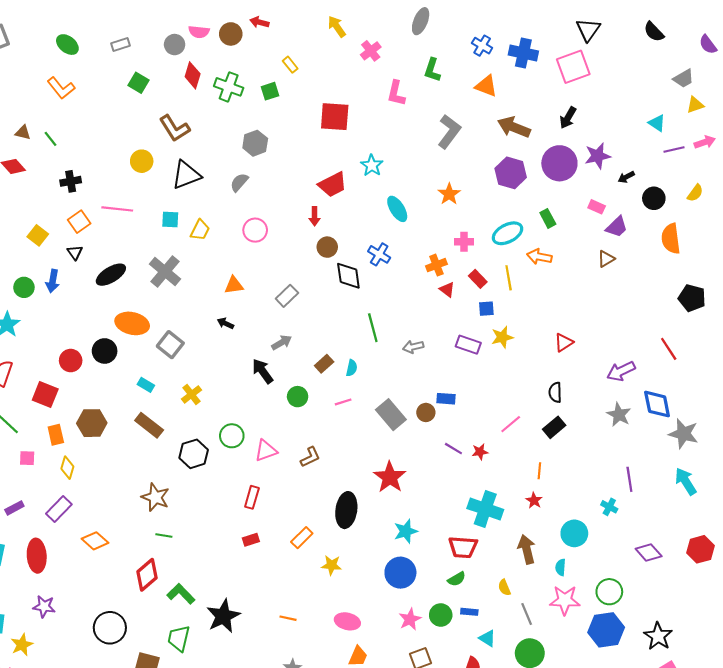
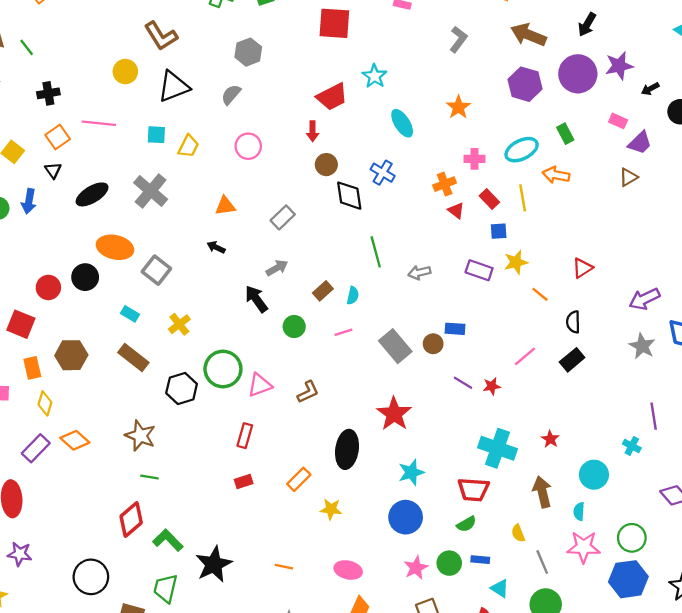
gray L-shape: (449, 131) -> (458, 39), size x0.7
green circle: (232, 436) -> (223, 369), size x1.4
orange line: (539, 471) -> (540, 294), moved, turned -56
orange diamond: (95, 541) -> (75, 440), moved

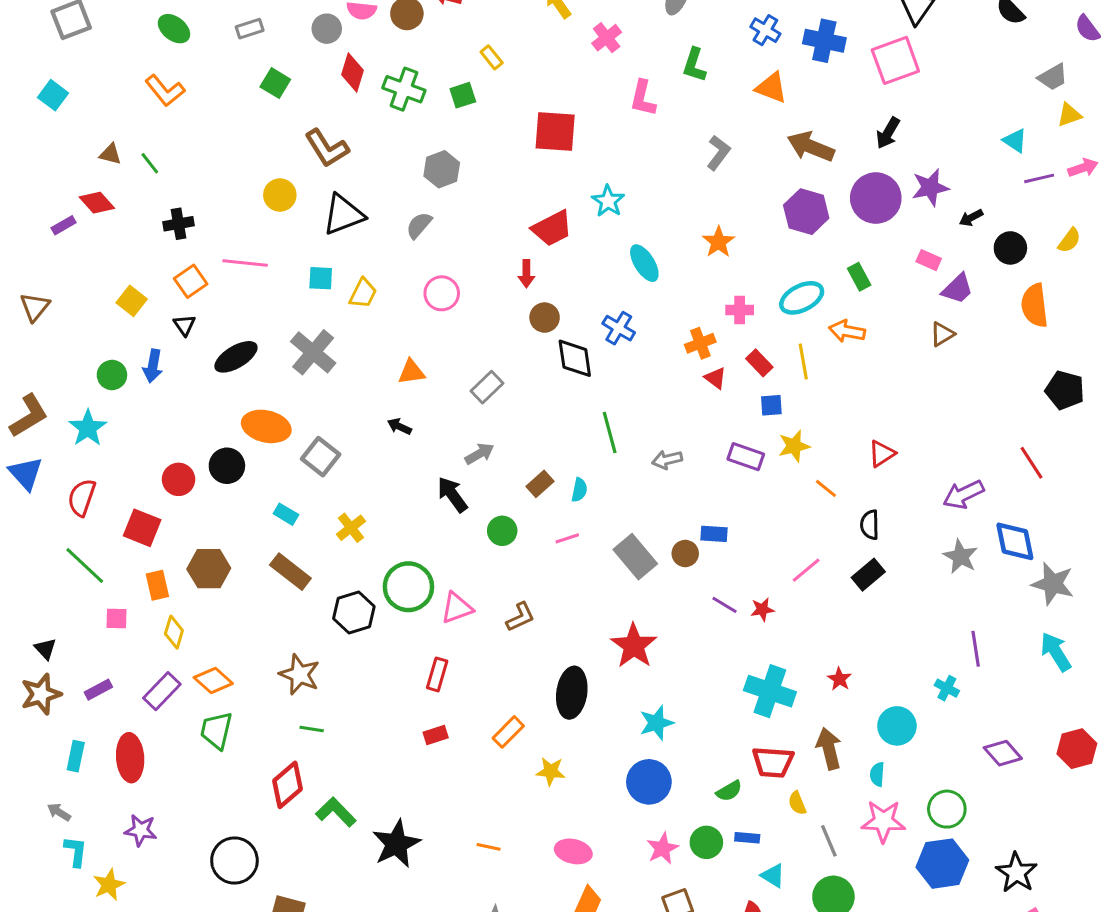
red trapezoid: (473, 490) -> (773, 762), moved
green trapezoid: (166, 588) -> (216, 730), moved

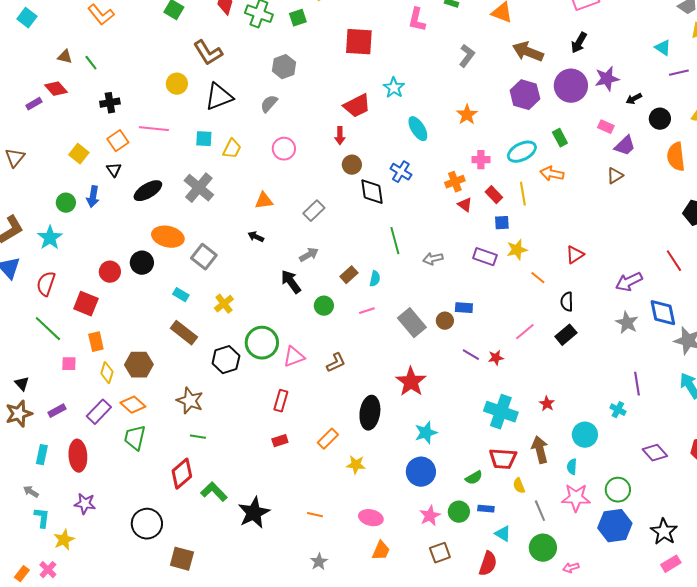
brown hexagon: (209, 569) -> (139, 365), moved

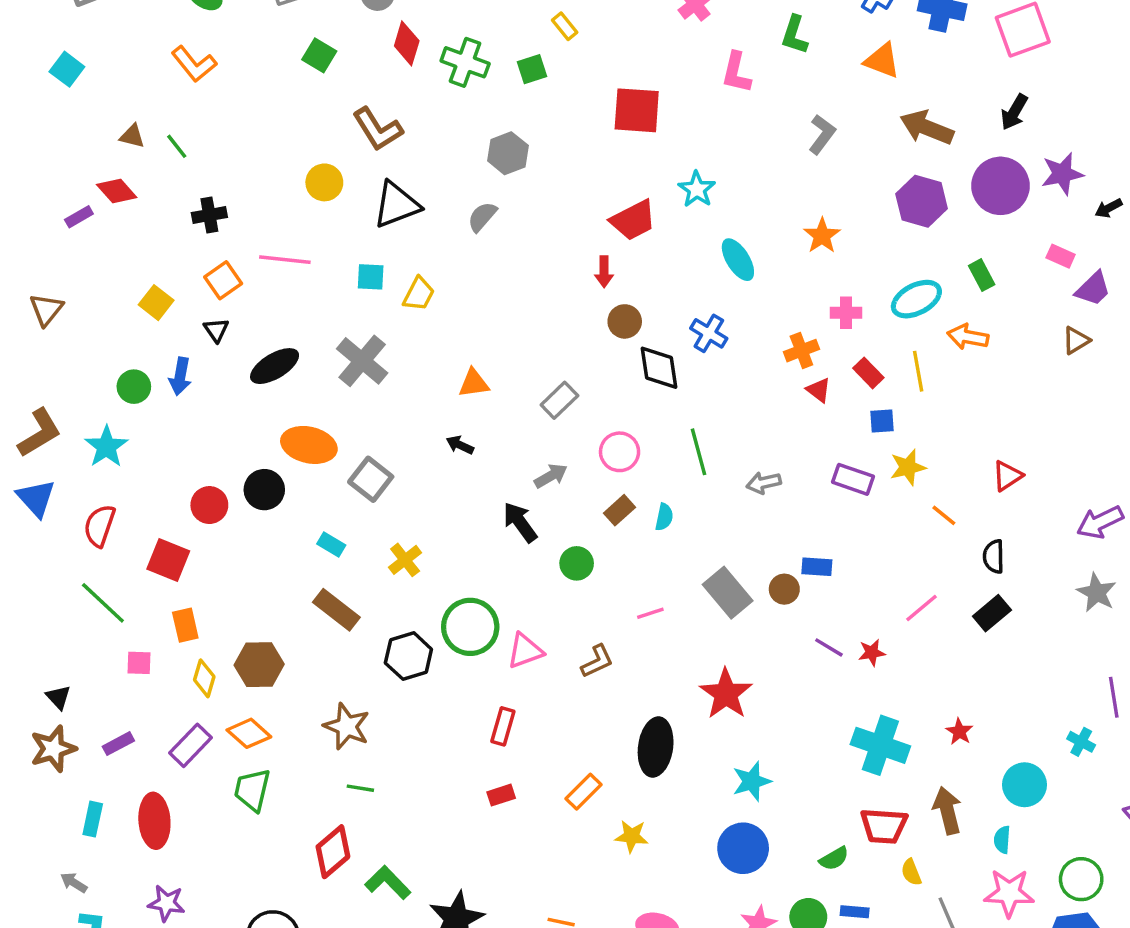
pink circle: (284, 149) -> (620, 452), moved
pink line: (367, 311) -> (650, 613), moved

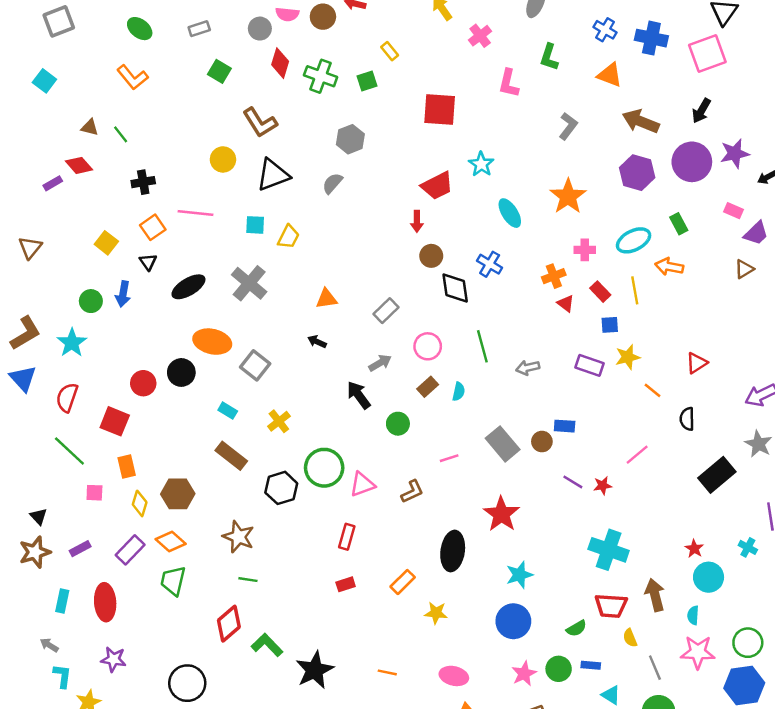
orange star: (822, 236) -> (568, 196), size x1.4
black rectangle: (992, 613) -> (717, 475), moved, size x1.4
red star: (959, 732) -> (694, 549), moved

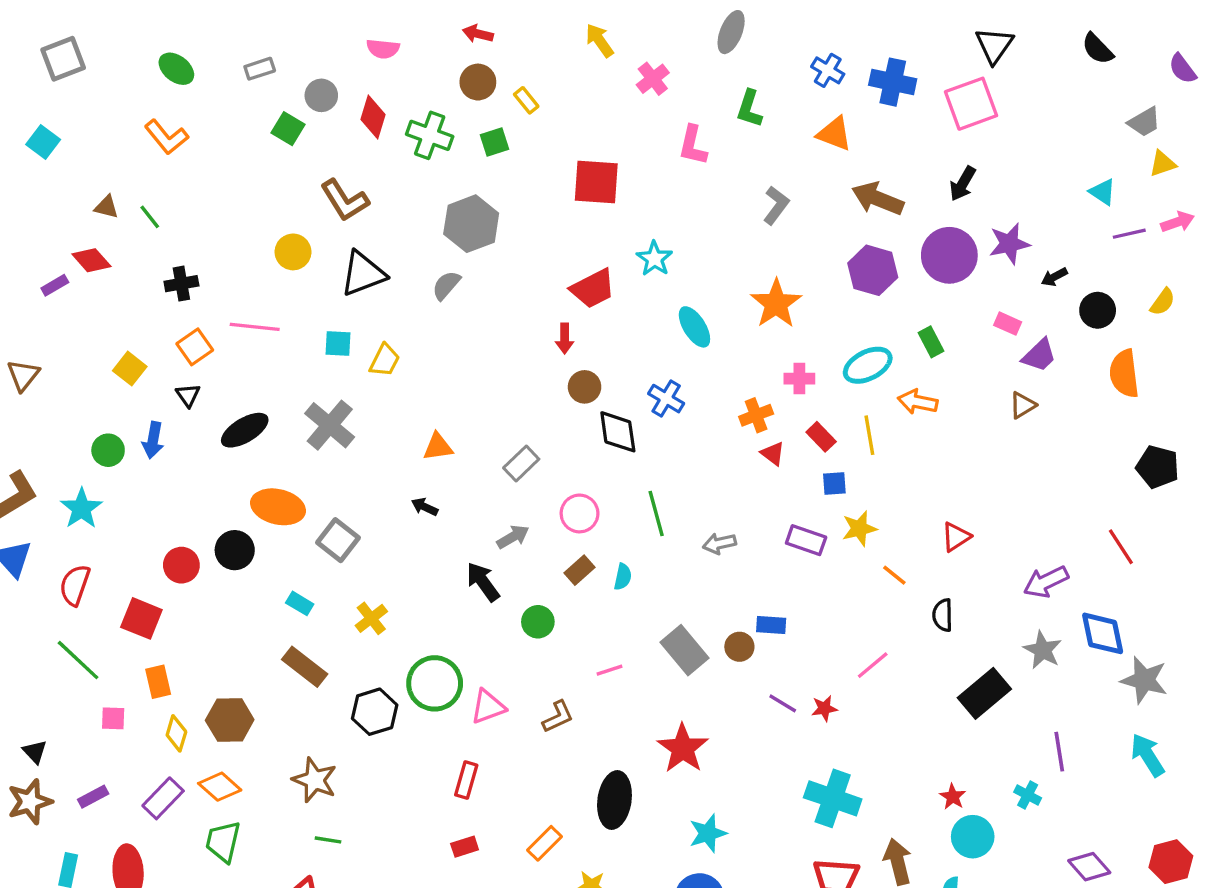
brown circle: (323, 17) -> (478, 82), moved
gray circle: (260, 29) -> (321, 95), moved
gray hexagon: (350, 139) -> (471, 224), size x1.4

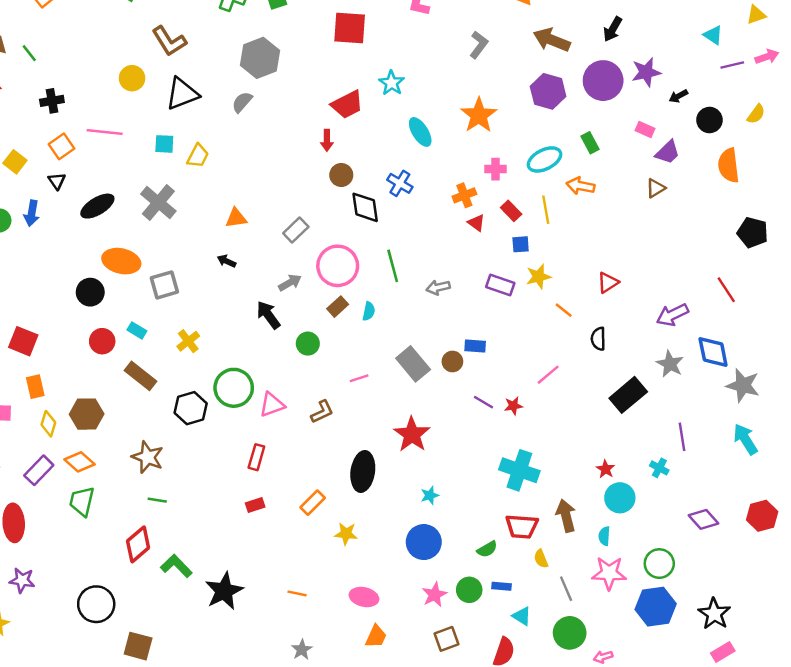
pink circle: (580, 513) -> (338, 266), size x1.5
gray square: (338, 540) -> (164, 285), turned 36
red circle: (181, 565) -> (102, 341), moved
cyan star: (708, 833) -> (430, 495), size x0.7

